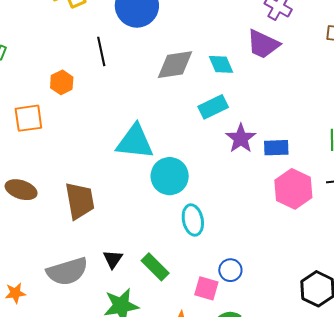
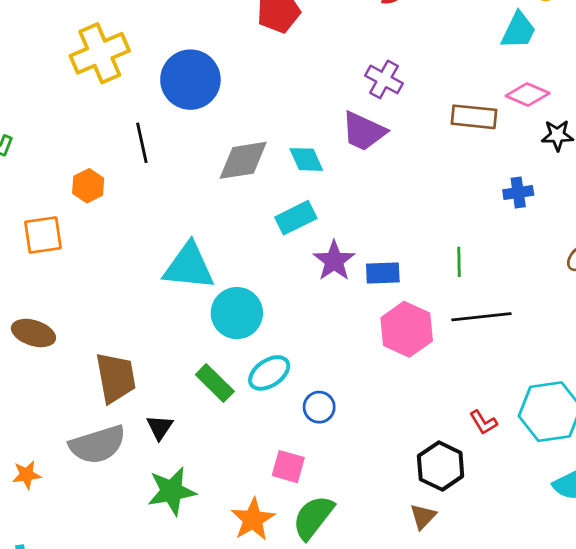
brown trapezoid: (80, 201) -> (116, 378), moved
cyan ellipse: (193, 220) -> (269, 373), turned 68
green rectangle: (155, 267) -> (215, 383), moved
blue circle: (230, 270) -> (319, 407), moved

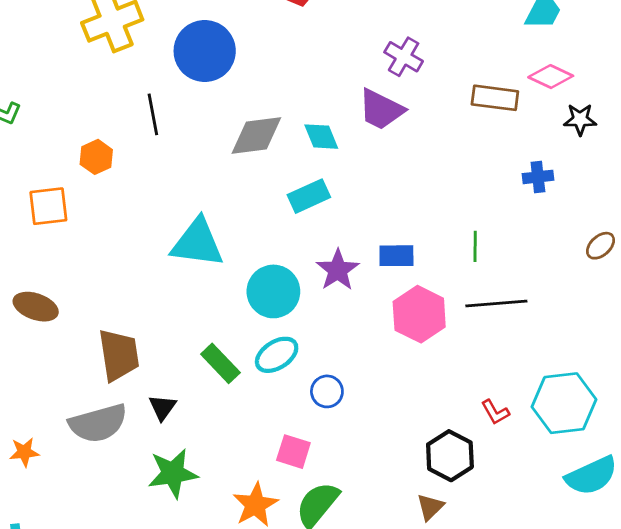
purple star: (334, 261) -> (338, 270), moved
cyan circle: (237, 313) -> (273, 291), moved

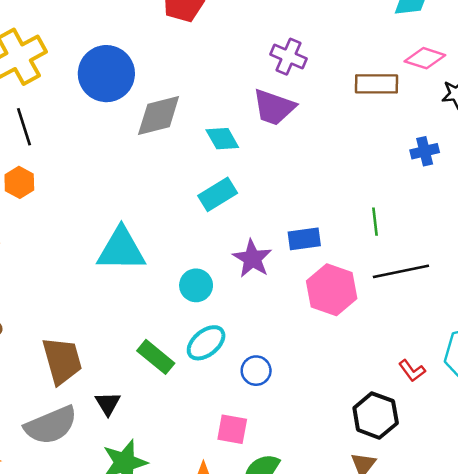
black line: (153, 114) -> (24, 127), moved
gray diamond: (256, 136) -> (159, 115), moved
cyan circle: (273, 291) -> (196, 285), size x0.7

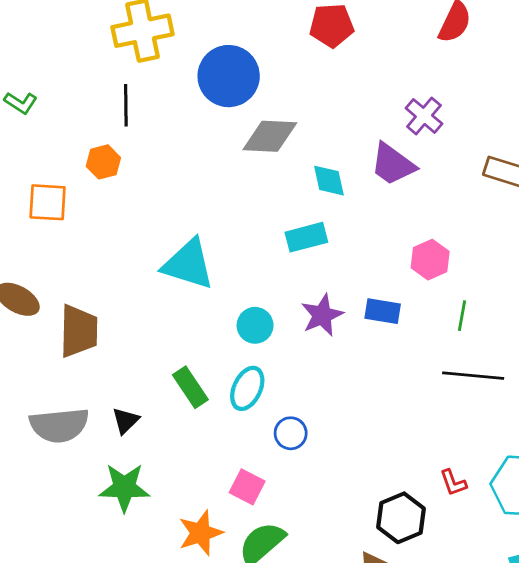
pink hexagon: (332, 290) -> (430, 260), moved, size x0.7
cyan ellipse: (206, 343) -> (247, 388), turned -42
brown trapezoid: (62, 361) -> (79, 331), moved

